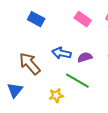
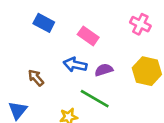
pink rectangle: (83, 19) -> (88, 36), moved
brown arrow: (30, 64) -> (36, 78), size x0.6

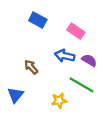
purple semicircle: (104, 70) -> (89, 60), turned 48

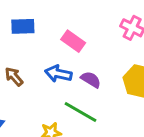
blue rectangle: (38, 20) -> (23, 26), turned -30
brown arrow: (31, 67) -> (14, 77), moved

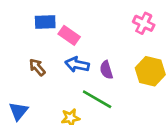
pink rectangle: (73, 41) -> (69, 35), moved
purple semicircle: (91, 80) -> (106, 70), turned -138

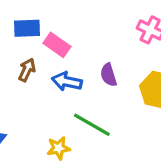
brown arrow: (37, 67) -> (27, 70), moved, turned 66
purple semicircle: (106, 70) -> (109, 75), moved

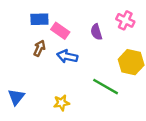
purple semicircle: (109, 75) -> (96, 32), moved
green line: (92, 125) -> (106, 87), moved

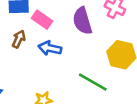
purple semicircle: (96, 32) -> (82, 21), size x1.5

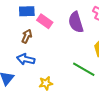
blue arrow: (50, 48) -> (26, 59), moved

